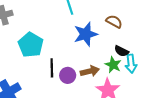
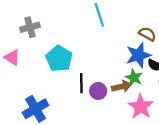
blue star: (86, 34) -> (138, 55), moved
green star: (113, 65) -> (134, 78), moved

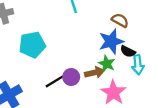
cyan pentagon: (59, 59) -> (32, 45), turned 30
black line: (81, 83) -> (55, 81), moved, turned 60

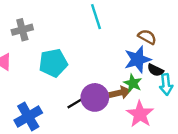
purple circle: (71, 77) -> (95, 97), size x1.5

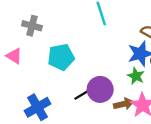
gray cross: (22, 30) -> (32, 26), turned 30
brown arrow: (120, 93) -> (124, 104), moved

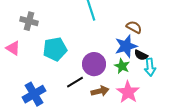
purple circle: (100, 89) -> (94, 64), moved
brown arrow: (124, 104) -> (100, 91), moved

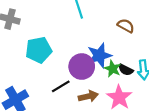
blue star: (126, 46) -> (99, 55), moved
black semicircle: (141, 55) -> (126, 70), moved

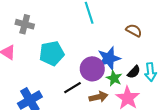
green star: (113, 69) -> (114, 78), moved
black semicircle: (126, 70) -> (134, 72), turned -72

